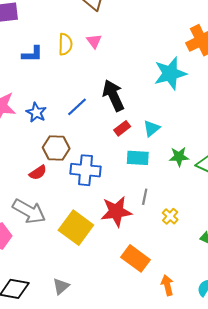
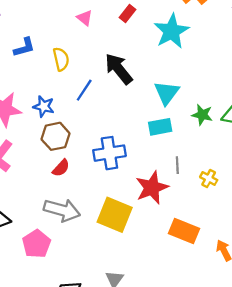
yellow semicircle: (65, 44) -> (61, 59), moved
red rectangle: (122, 128) -> (127, 14), moved
cyan triangle: (152, 128) -> (167, 93), size x1.4
brown hexagon: (56, 148) -> (56, 136), moved
green star: (179, 157) -> (202, 115), turned 30

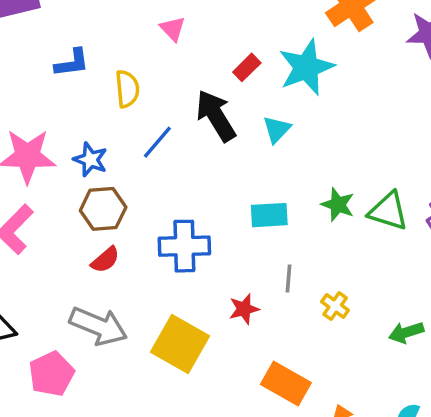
red rectangle: (127, 14) -> (247, 67), moved
cyan triangle: (167, 93) -> (277, 129), moved, size x0.7
red star: (152, 188) -> (244, 309), size x0.6

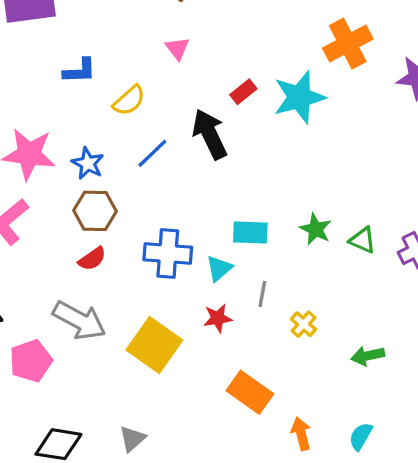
yellow semicircle: (127, 89) -> (129, 100), turned 48
cyan triangle: (277, 129) -> (219, 268), moved
green triangle: (388, 211) -> (363, 240), size x0.7

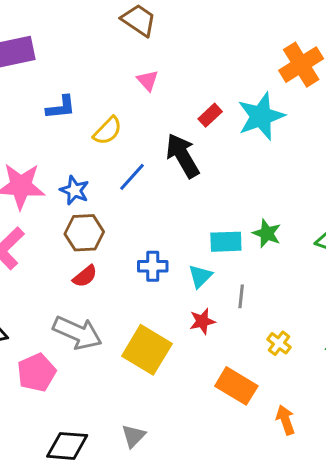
green star: (316, 229) -> (267, 233), moved
blue cross: (168, 254) -> (153, 266), size x0.7
yellow cross: (304, 324) -> (279, 343), moved

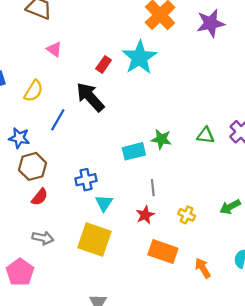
cyan triangle: (200, 276) -> (104, 203), moved
red star: (202, 321) -> (145, 215), moved
gray arrow: (77, 333) -> (43, 238), size x0.6

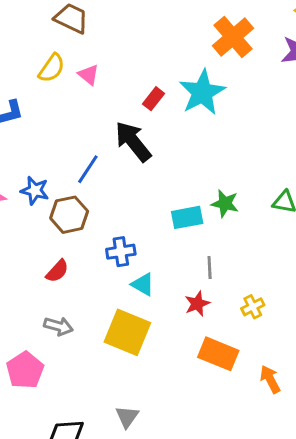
yellow semicircle: (34, 91) -> (52, 68), moved
brown hexagon: (33, 166) -> (69, 215), moved
cyan triangle: (104, 203) -> (143, 284), turned -36
yellow cross: (187, 215) -> (253, 307), turned 35

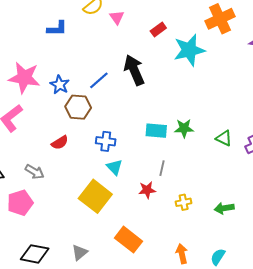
red rectangle: (153, 99) -> (158, 30), moved
green star: (225, 203) -> (184, 128), turned -30
gray arrow: (58, 326) -> (35, 172), moved
orange rectangle: (218, 354) -> (128, 240), moved

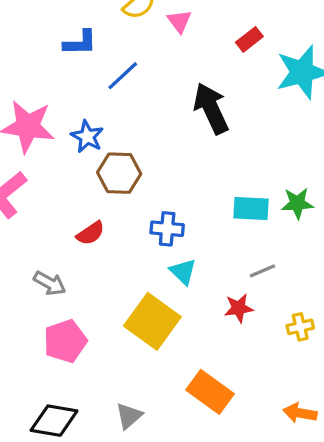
blue line: (99, 80) -> (123, 76), moved
gray line: (162, 168) -> (262, 271), turned 56
pink pentagon: (20, 203) -> (65, 341), moved
orange arrow: (182, 254) -> (300, 413), turned -66

